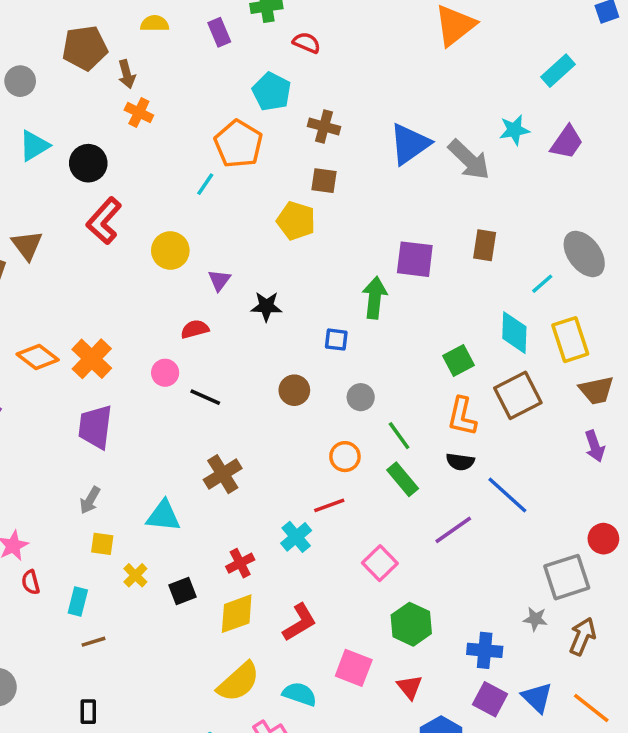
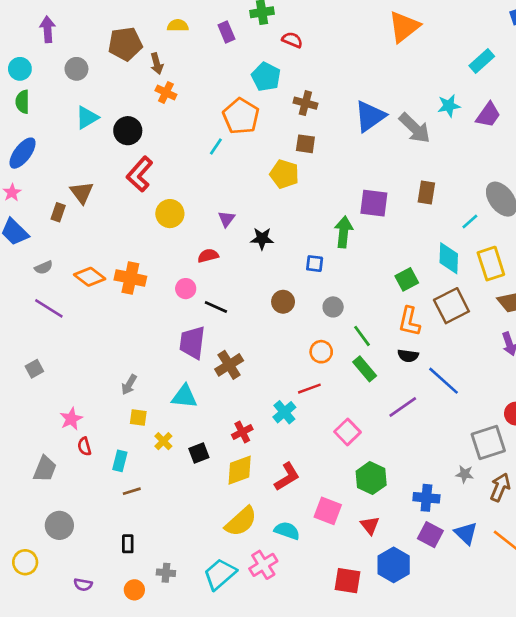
yellow circle: (170, 250) -> (170, 214), moved
orange cross: (92, 359) -> (130, 278), turned -32
purple trapezoid: (95, 427) -> (192, 343), moved

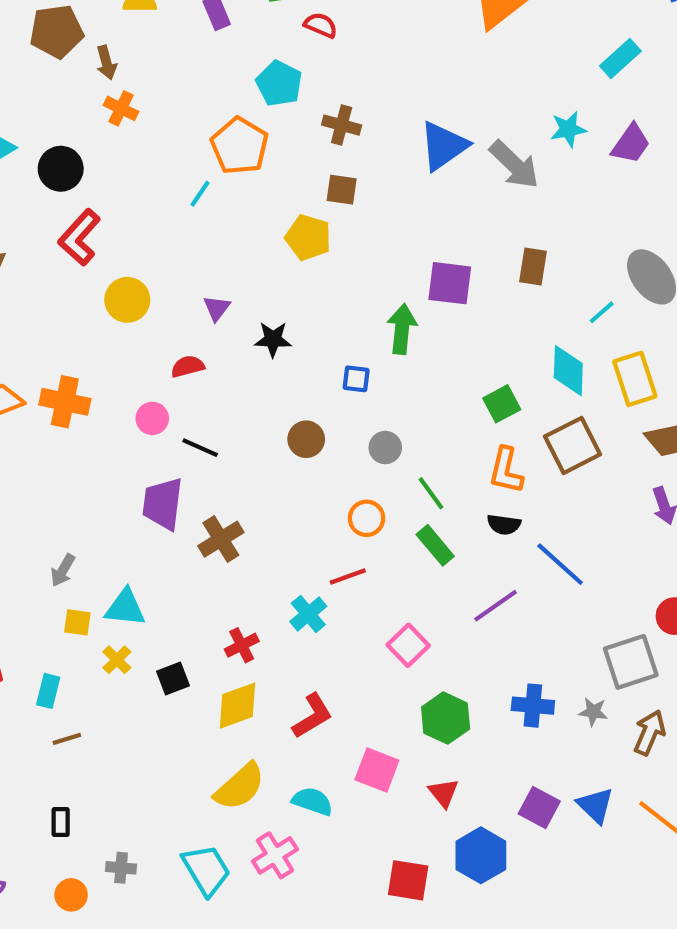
cyan triangle: (184, 396) -> (125, 608), moved
blue cross: (426, 498) -> (533, 706), moved
cyan trapezoid: (220, 574) -> (206, 870), turned 100

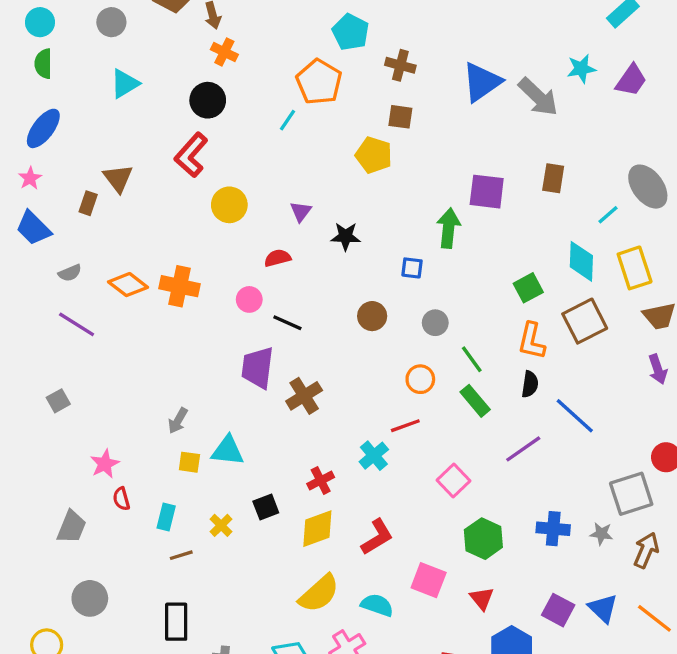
black circle: (61, 169) -> (208, 100), moved
black semicircle: (504, 525) -> (530, 384), turned -90
yellow cross: (117, 660) -> (221, 525), moved
black rectangle: (61, 822) -> (176, 622), size x1.6

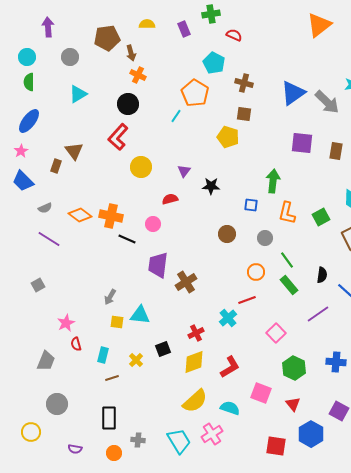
purple square: (487, 192) -> (302, 143), moved
black line: (287, 323) -> (127, 239), moved
orange L-shape: (532, 341) -> (287, 213), moved

